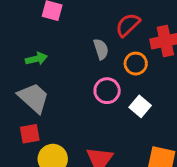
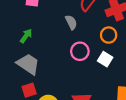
green arrow: (36, 59) -> (26, 36), turned -32
orange circle: (136, 64) -> (109, 35), moved

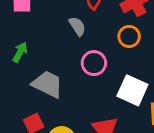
white square: (105, 59) -> (132, 90), moved, size x1.5
gray trapezoid: (28, 64) -> (48, 84), moved

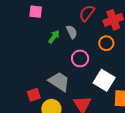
green arrow: (20, 52) -> (54, 37), moved
gray trapezoid: (48, 84) -> (59, 82), moved

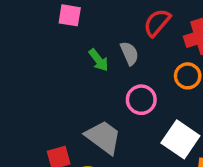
green arrow: (54, 37) -> (99, 60), turned 104

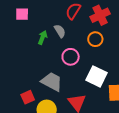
green arrow: (99, 60) -> (43, 37), turned -112

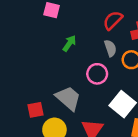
gray semicircle: (60, 31) -> (110, 48), moved

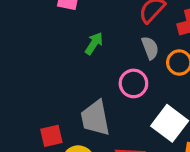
gray trapezoid: (68, 98) -> (95, 118), turned -140

